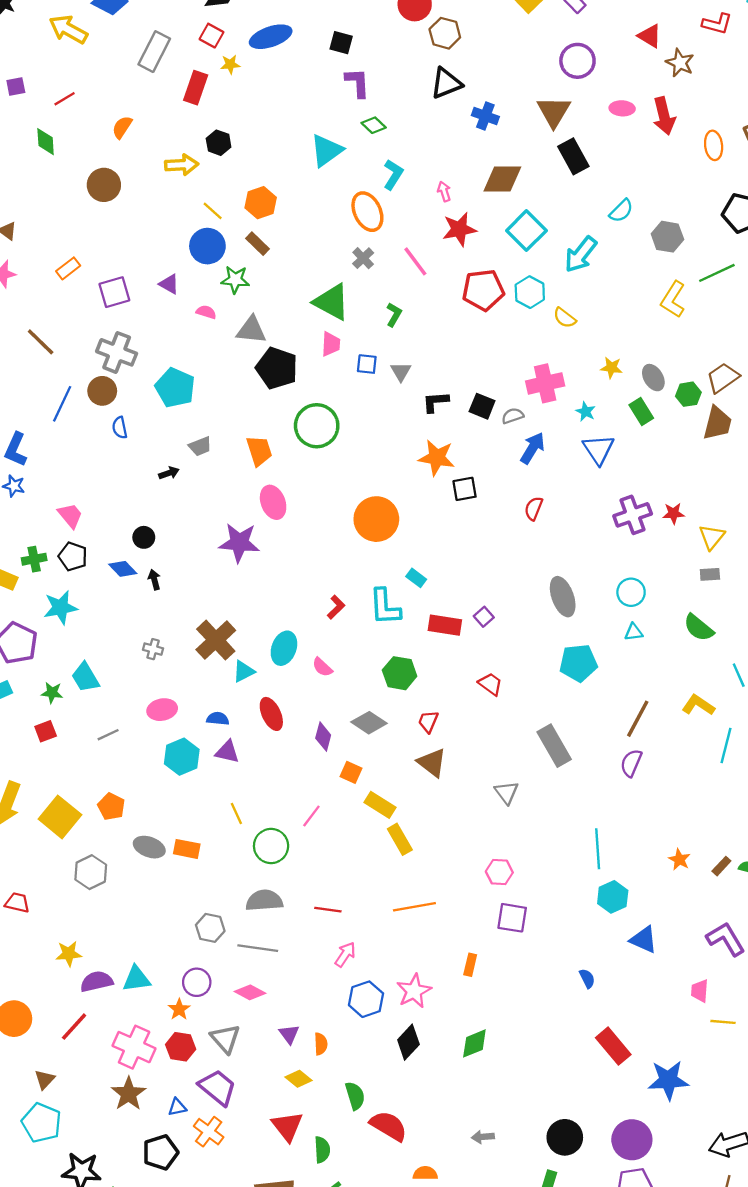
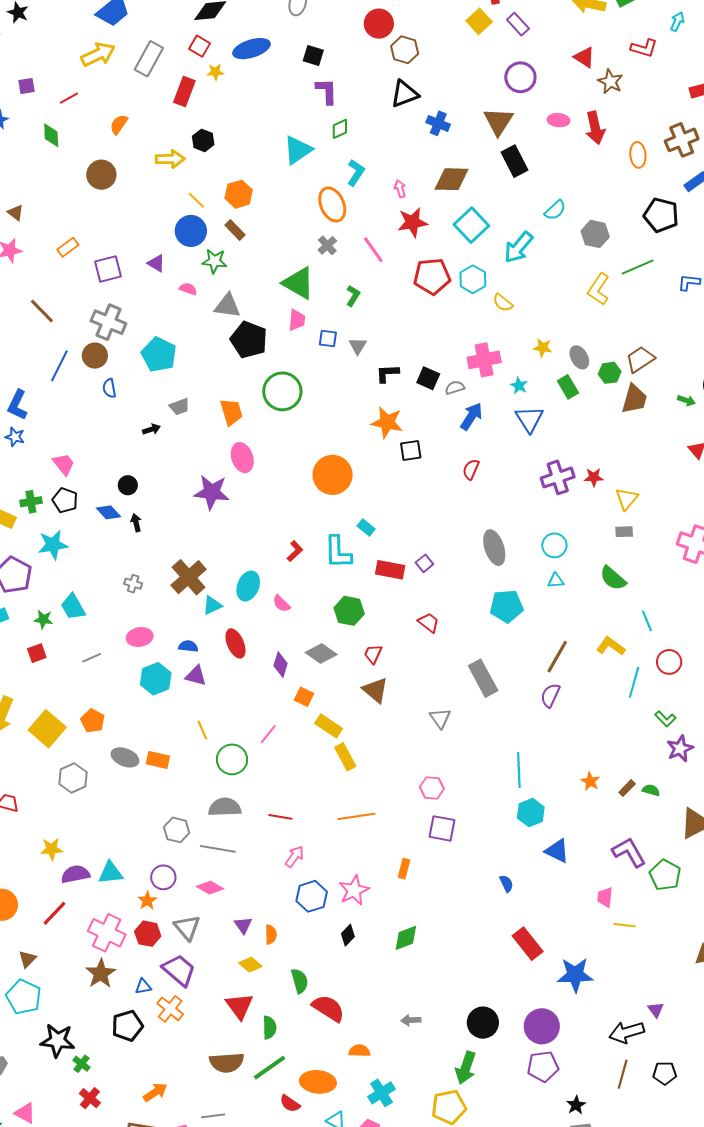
yellow arrow: (68, 29) -> (98, 54), moved, turned 124
green diamond: (374, 125) -> (340, 129), turned -70
black diamond: (408, 1042) -> (348, 935), size x0.7

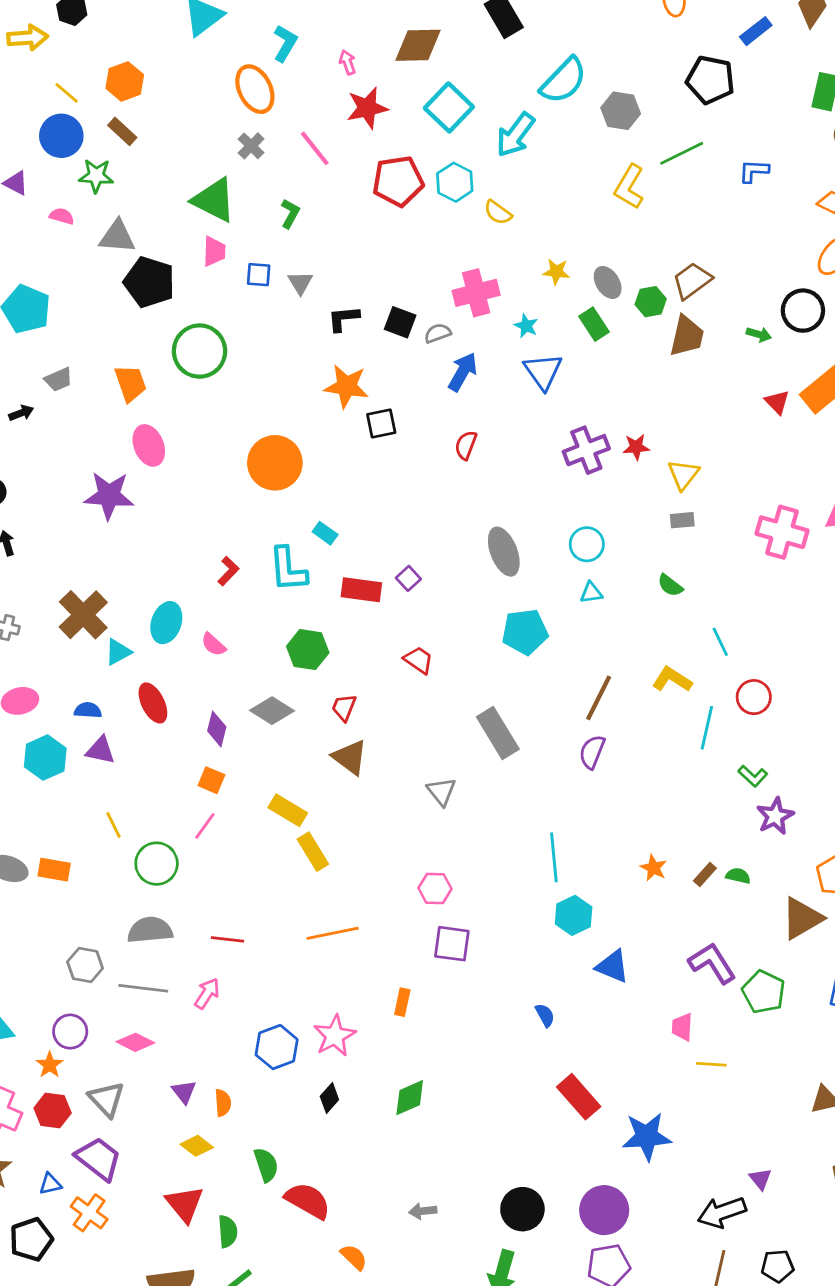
cyan semicircle: (555, 210) -> (564, 81), size x1.6
green semicircle: (613, 578) -> (670, 585), size x0.7
orange square: (304, 697) -> (211, 780), moved
pink arrow: (294, 857) -> (207, 993), moved
orange semicircle: (359, 1051) -> (354, 1257), turned 45

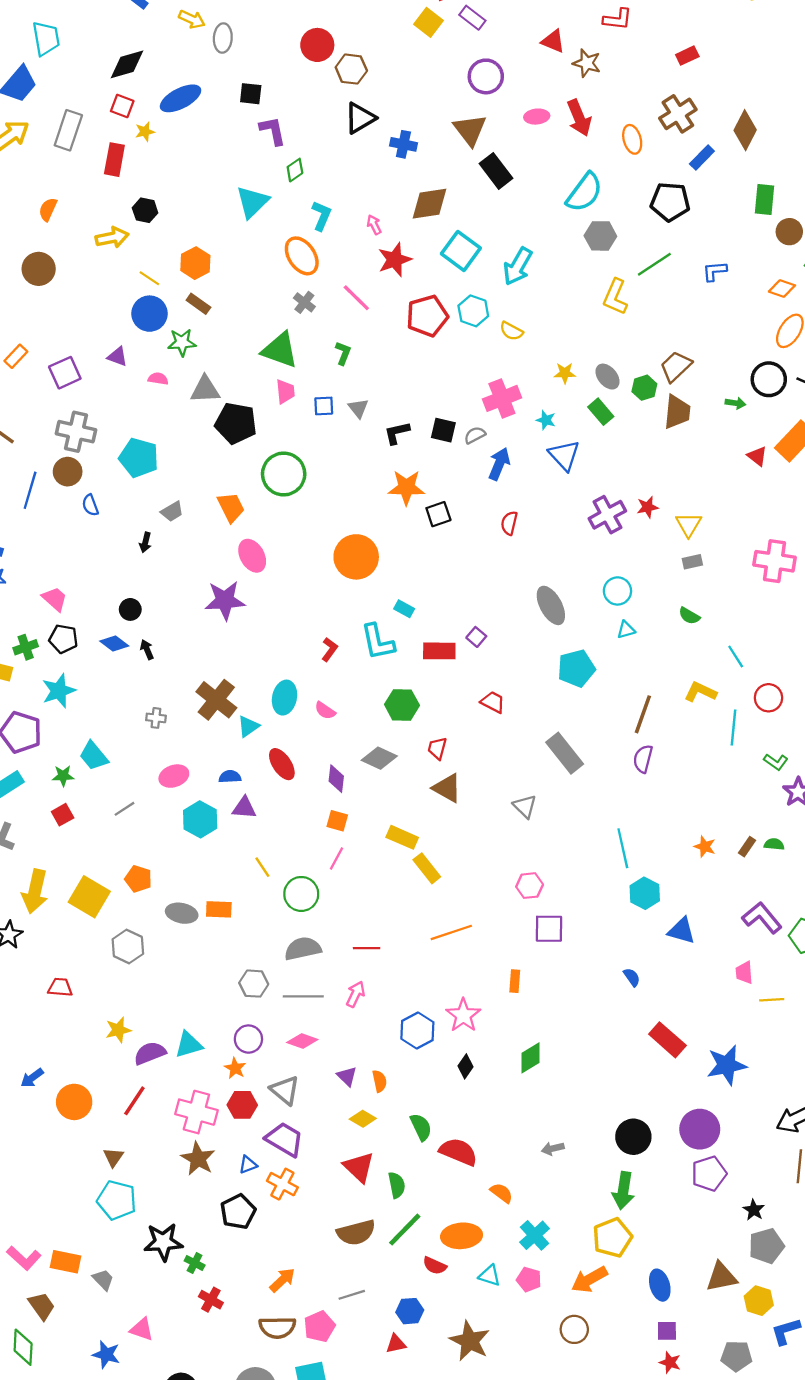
cyan semicircle: (564, 81) -> (584, 192), moved
black arrow: (21, 413) -> (145, 542), turned 132

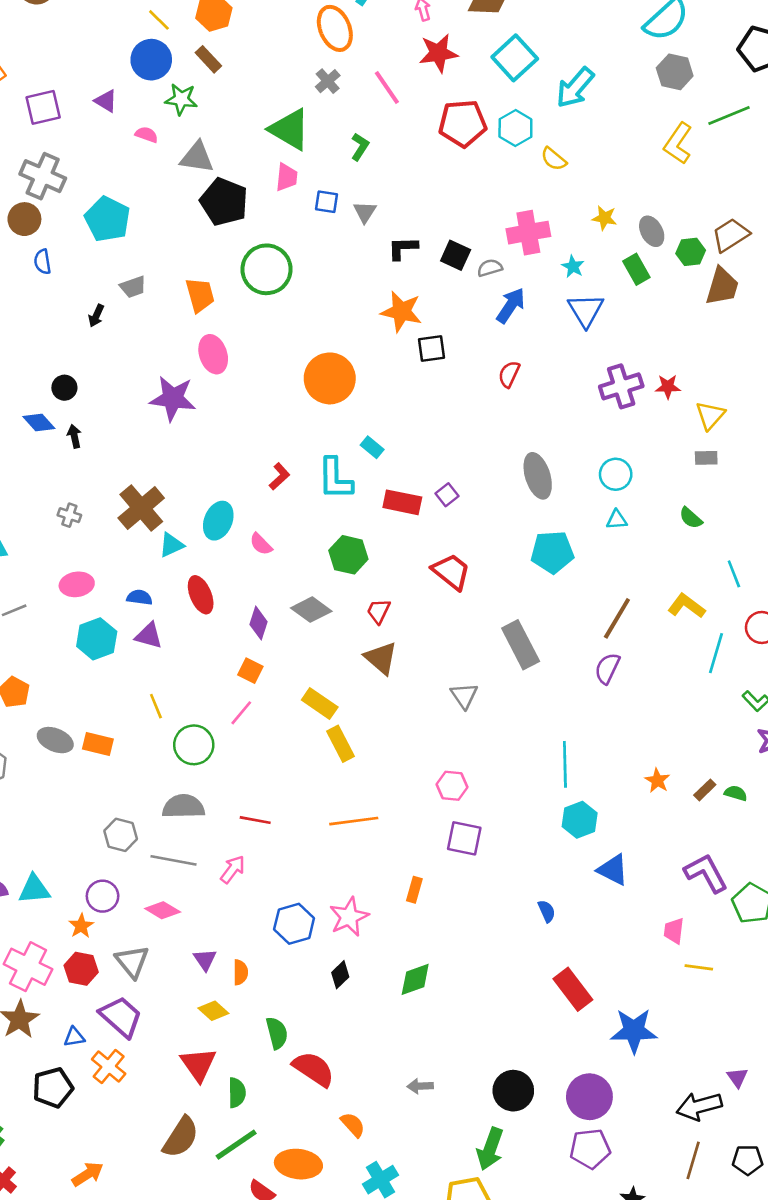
red trapezoid: (493, 702) -> (451, 572), size x1.4
brown semicircle: (356, 1233) -> (181, 1137), turned -54

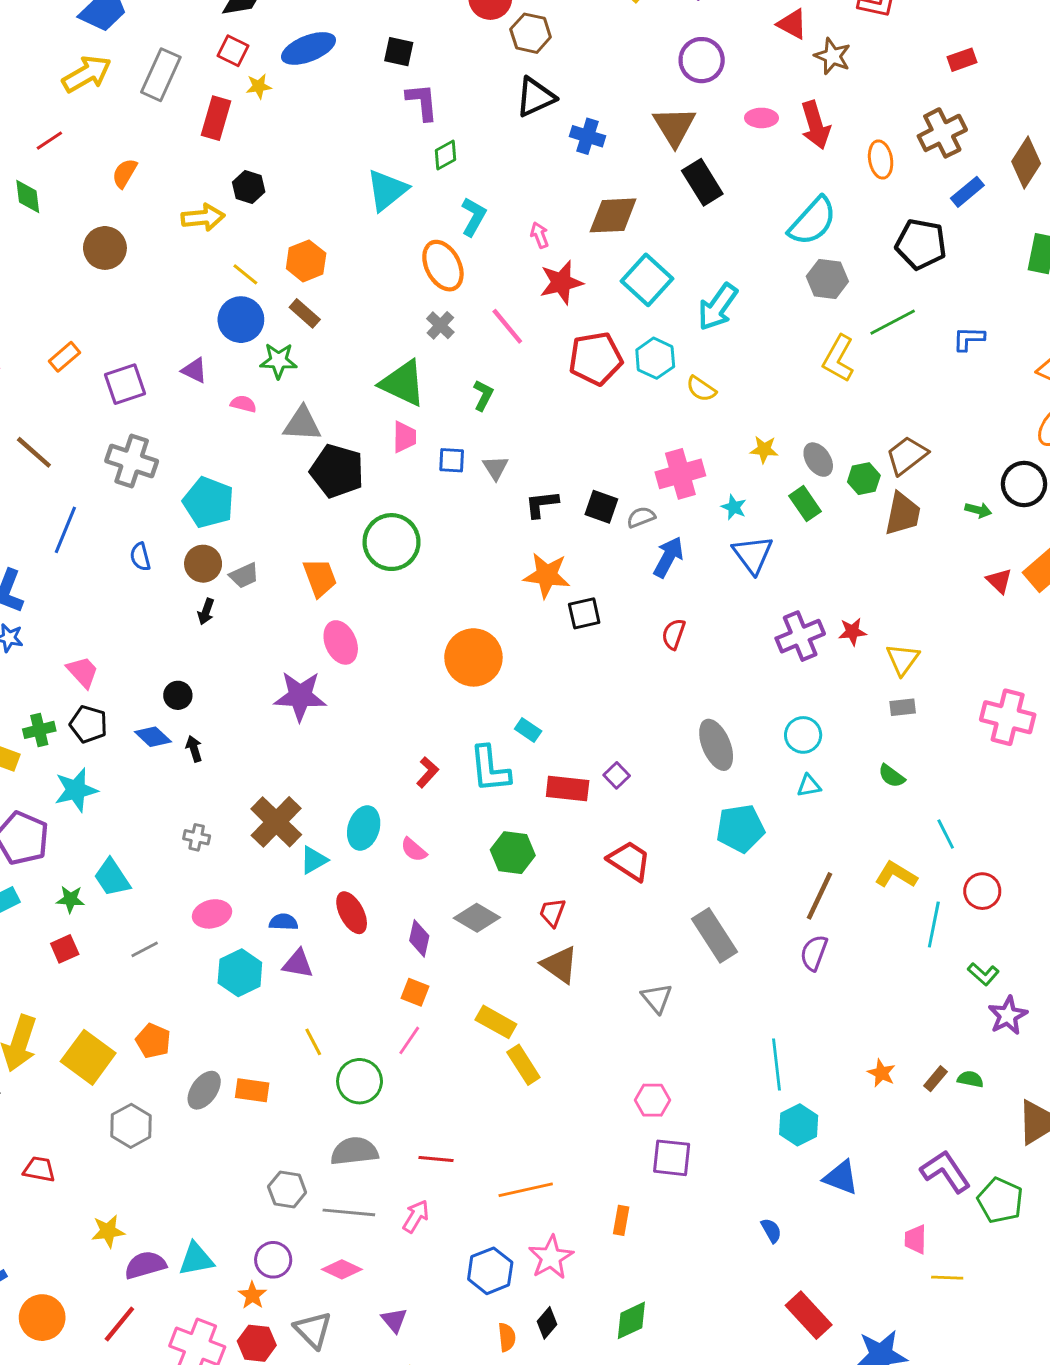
brown circle: (24, 219) -> (203, 564), moved
gray ellipse: (55, 740) -> (204, 1090), turned -72
orange line: (354, 821) -> (526, 1190), moved
orange semicircle: (240, 972) -> (507, 1337), moved

